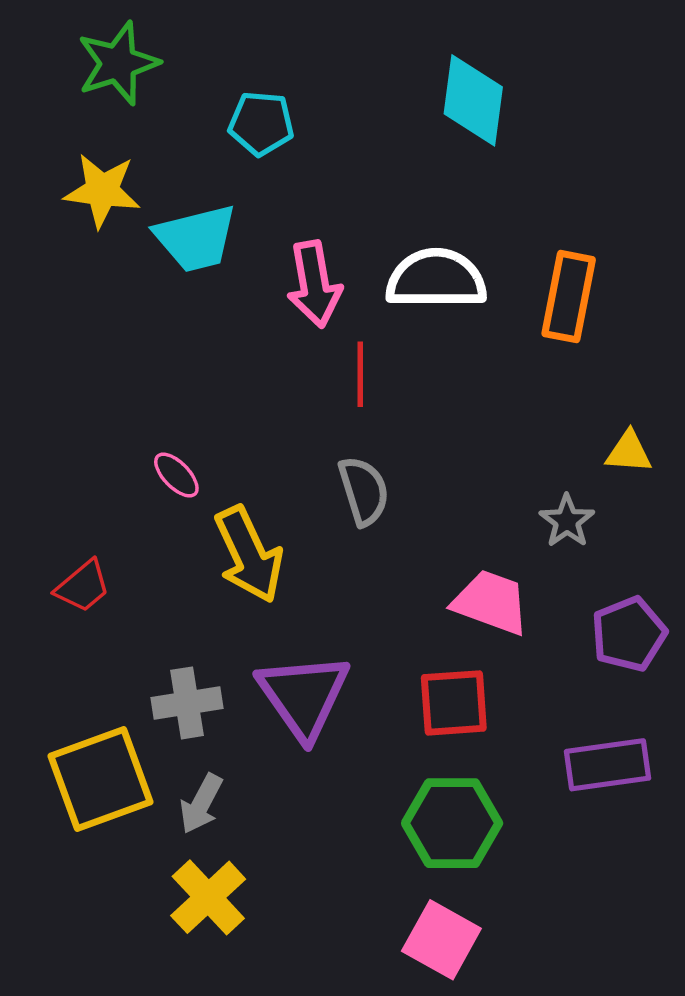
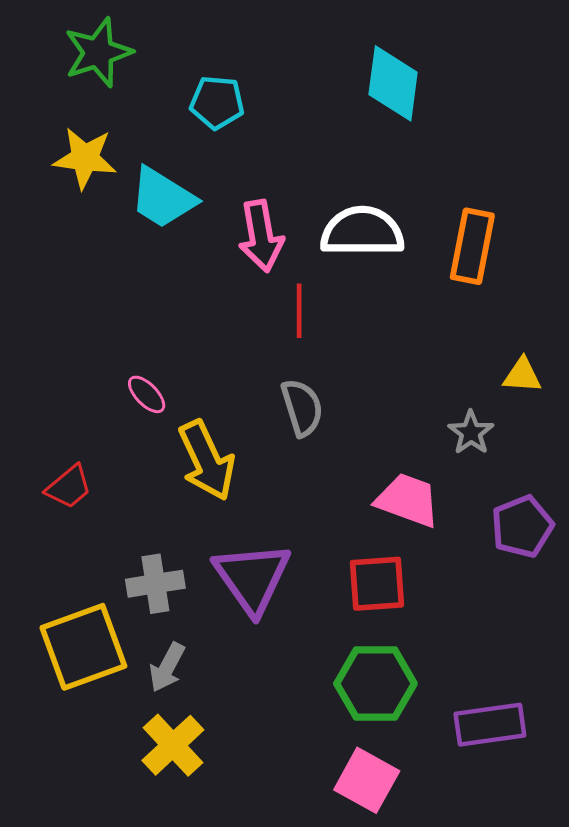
cyan trapezoid: (196, 238) -> (163, 198), turned 46
purple rectangle: (608, 765) -> (490, 725), moved

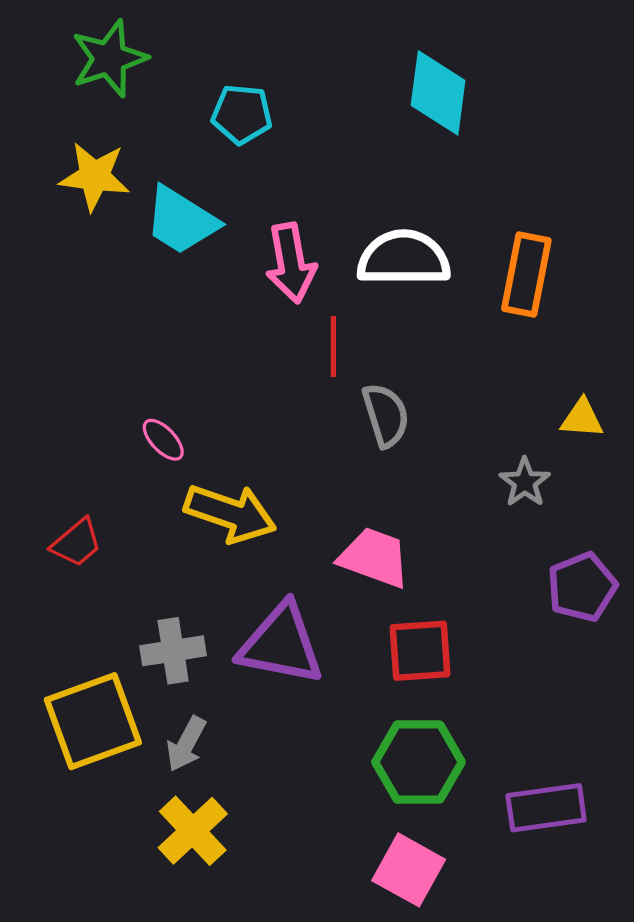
gray semicircle: (302, 408) -> (386, 415), moved
yellow arrow: (207, 460) -> (230, 513), turned -46
pink trapezoid: (408, 500) -> (374, 558), moved
purple triangle: (252, 578) -> (281, 644), turned -44

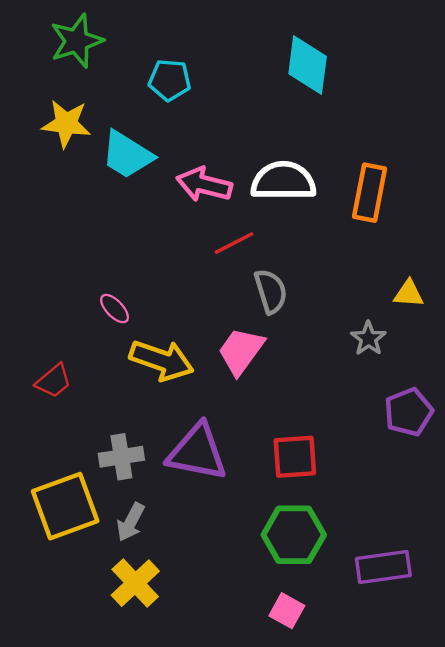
pink arrow: (291, 263) -> (204, 185), turned 114
red line: (333, 346) -> (234, 243), turned 63
pink trapezoid: (374, 558) -> (241, 351), moved, turned -74
pink square: (409, 870) -> (287, 611), size x0.7

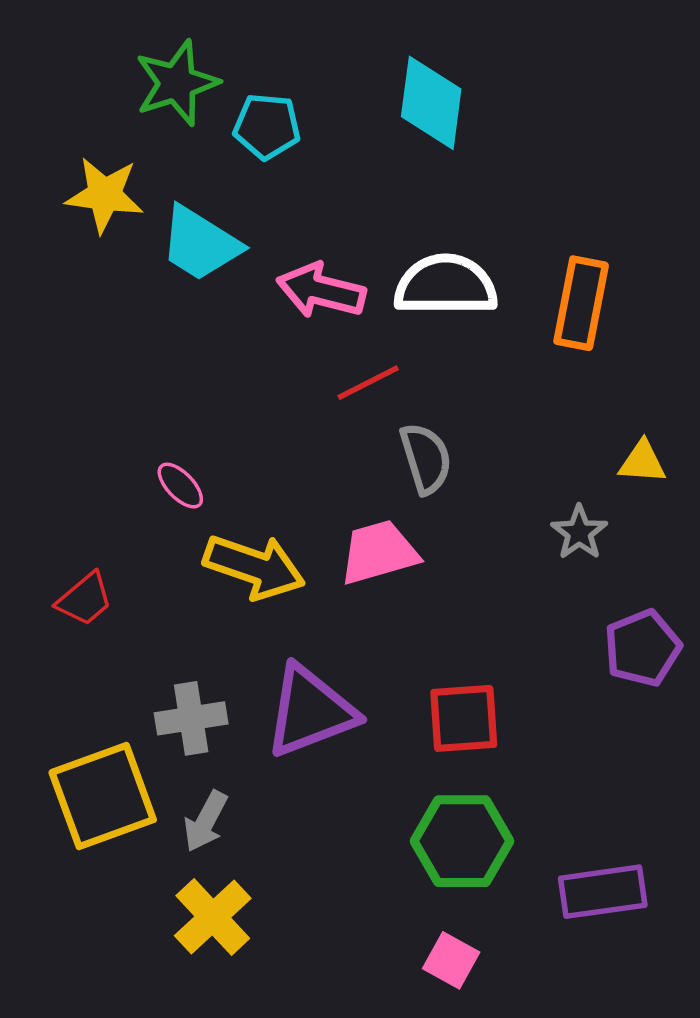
green star: (77, 41) -> (177, 83), moved
cyan diamond: (308, 65) -> (431, 103), moved
pink trapezoid: (241, 351) -> (379, 552), turned 38
purple triangle: (197, 452) -> (310, 711), turned -32

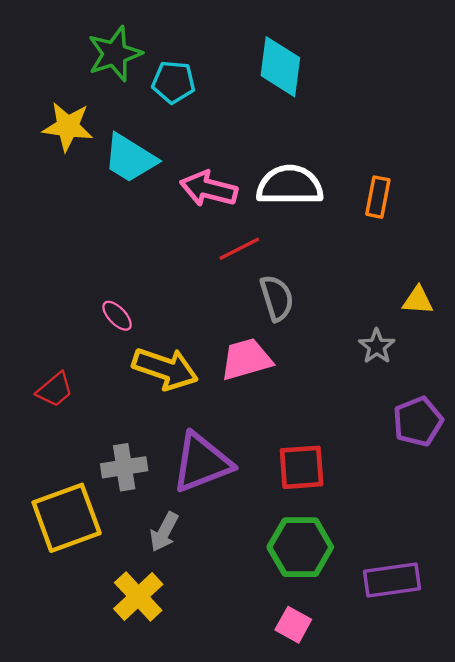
orange rectangle: (581, 303) -> (378, 197), size x0.7
gray arrow: (206, 821) -> (164, 532), moved

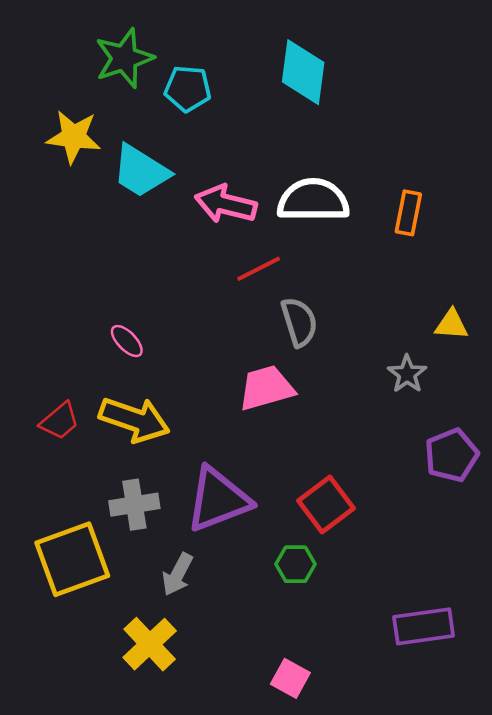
yellow arrow: (165, 369) -> (134, 420), moved
red square: (302, 467) -> (326, 505), turned -33
green hexagon: (300, 547) -> (295, 564), moved, size x0.6
pink square: (293, 625) -> (290, 678), moved

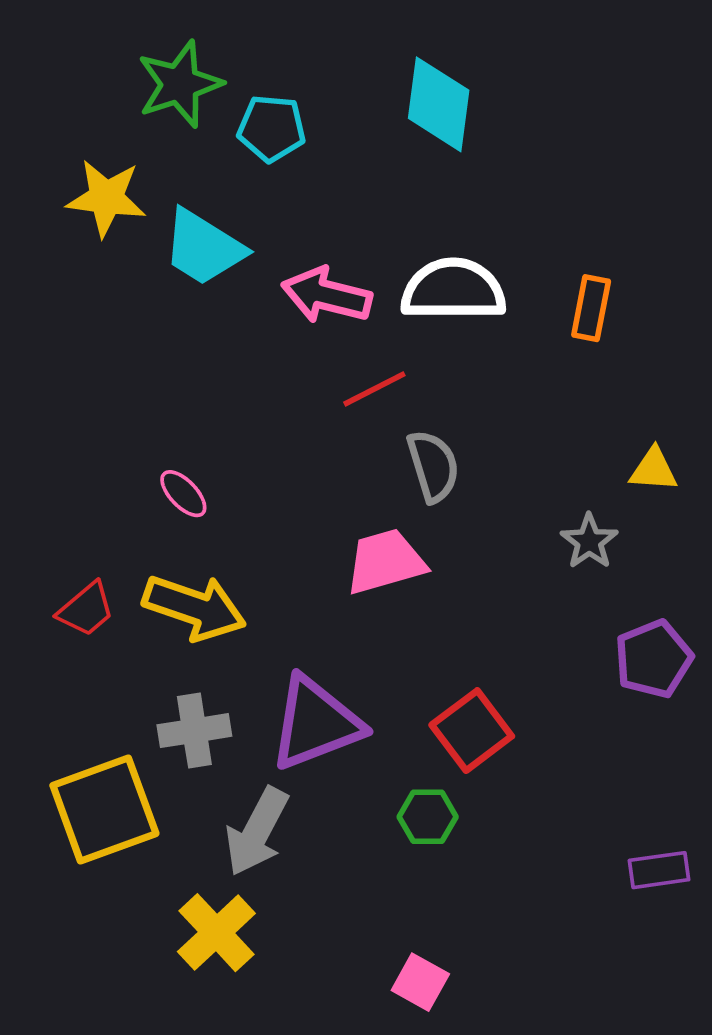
gray arrow: (178, 574) -> (257, 832), size x1.4
purple rectangle: (424, 626) -> (659, 870), moved, size x0.7

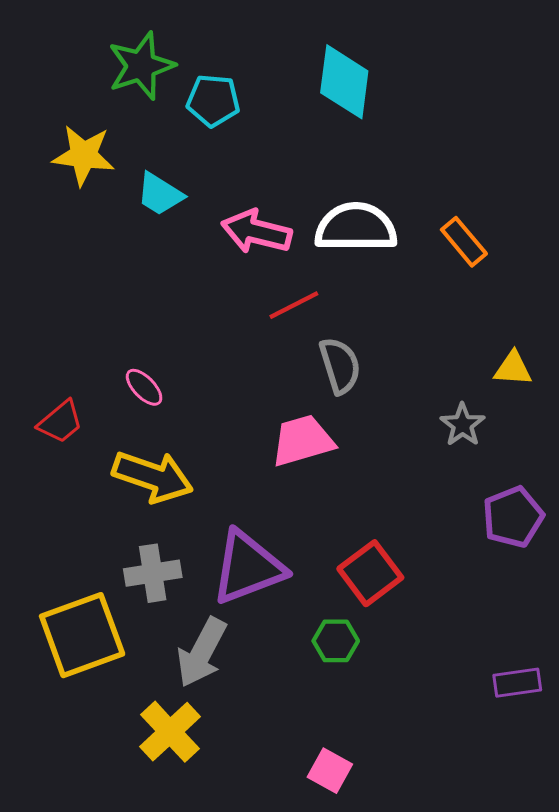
cyan trapezoid: (204, 248) -> (160, 194), size x0.7
orange rectangle: (591, 308) -> (464, 242), turned -51
red trapezoid: (86, 609) -> (60, 422), moved

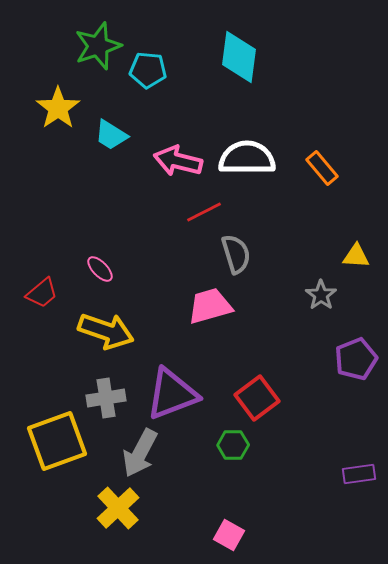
yellow star: (84, 155) -> (58, 108), turned 30

